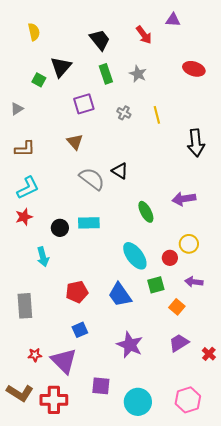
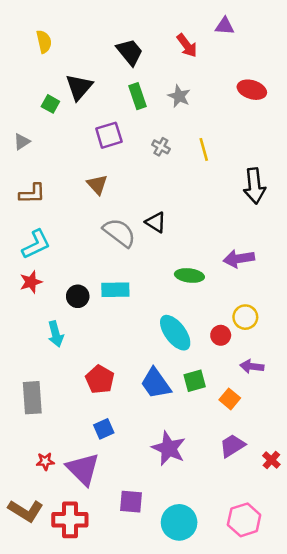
green ellipse: (146, 212) -> (189, 275), turned -55
green square: (156, 285) -> (195, 381), moved
red pentagon: (77, 292) -> (100, 379), turned -30

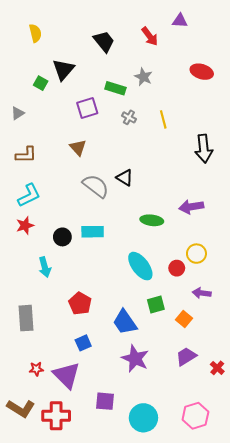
green rectangle: (137, 96) -> (115, 88), moved, turned -54
blue trapezoid: (156, 383) -> (125, 322), moved

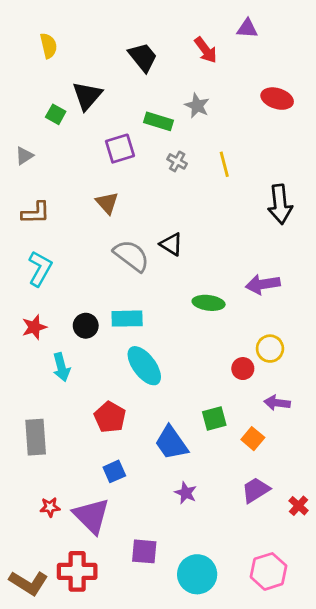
cyan L-shape: (29, 195) -> (40, 269), turned -35
red star: (25, 225) -> (34, 327), moved
cyan ellipse: (140, 266) -> (144, 366), moved
purple star: (135, 359) -> (186, 493), size x0.6
brown L-shape: (21, 408) -> (29, 583), moved

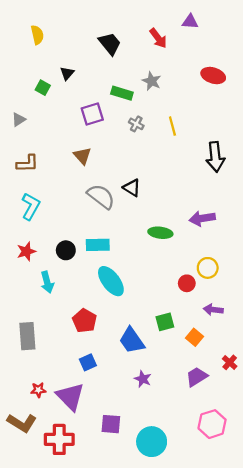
black triangle: (87, 96) -> (67, 73), size x0.6
red cross: (299, 506) -> (230, 362), moved
pink hexagon: (269, 571) -> (212, 424), moved
brown L-shape: (29, 583) -> (22, 423), moved

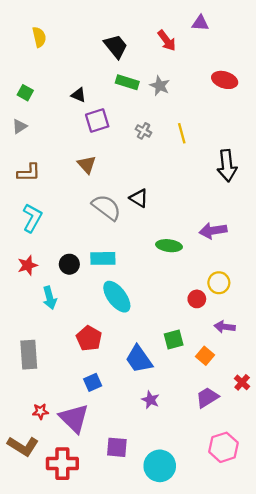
black triangle: (67, 73) -> (79, 95), moved, turned -48
green square: (43, 88) -> (25, 93), moved
green rectangle: (122, 93) -> (127, 82), moved

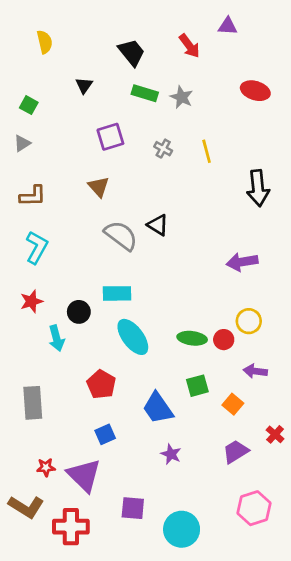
black triangle: (79, 95) -> (84, 85), moved, turned 42
green ellipse: (169, 246) -> (192, 338), moved
black circle: (69, 264) -> (79, 312), moved

